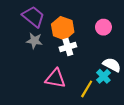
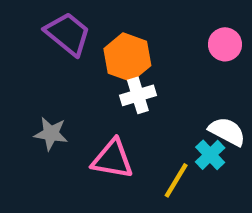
pink circle: (103, 27) -> (225, 44), moved
gray star: (34, 41) -> (51, 134), moved

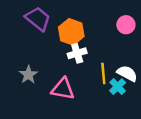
gray star: (51, 134) -> (28, 75), turned 30
yellow line: (176, 180) -> (103, 73), moved, turned -36

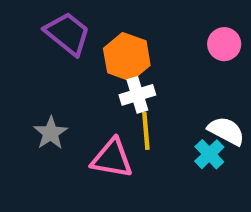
yellow line: (103, 73) -> (146, 131), moved

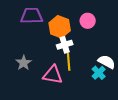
purple trapezoid: (68, 34) -> (32, 16), turned -40
pink circle: (224, 44) -> (88, 21), moved

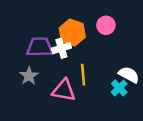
purple trapezoid: (32, 16) -> (40, 47), moved
white cross: (65, 45) -> (61, 48), moved

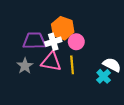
pink circle: (106, 25) -> (76, 42), moved
pink triangle: (64, 90) -> (51, 62), moved

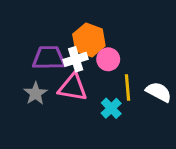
yellow line: (72, 65) -> (127, 87), moved
cyan cross: (104, 76) -> (111, 108), moved

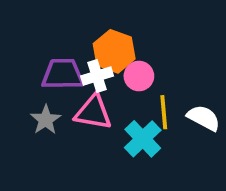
cyan cross: (111, 108) -> (143, 139), size x1.4

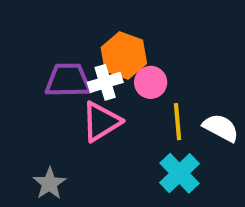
pink triangle: (93, 112) -> (101, 122), turned -42
gray star: (46, 120) -> (49, 184), moved
cyan cross: (143, 139) -> (180, 173), moved

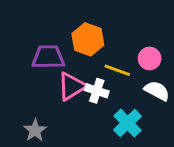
white cross: (105, 82) -> (97, 91), moved, turned 35
pink circle: (151, 82) -> (150, 58), moved
yellow line: (177, 122) -> (117, 70), moved, turned -65

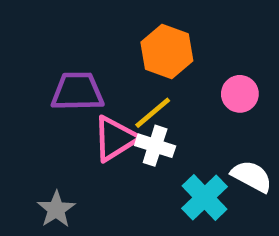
orange hexagon: (88, 39) -> (167, 52), moved
yellow line: (117, 70) -> (153, 113), moved, turned -60
white semicircle: (157, 91) -> (252, 176), moved

